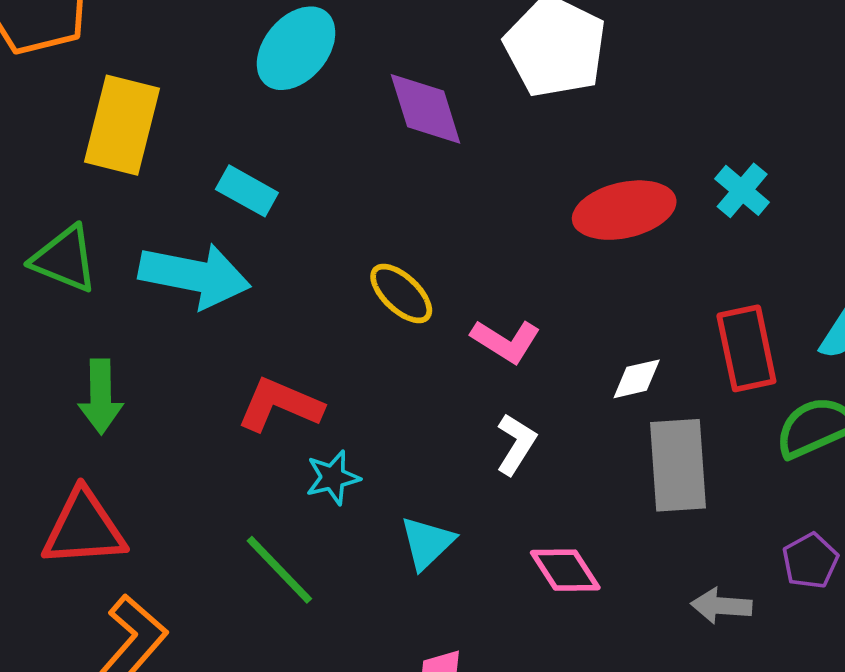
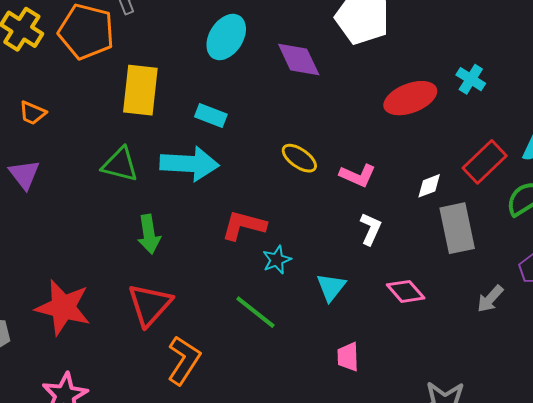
red rectangle: (746, 348) -> (485, 162), turned 66
red triangle: (84, 528) -> (150, 305), turned -36
gray arrow: (721, 606) -> (490, 299), turned -44

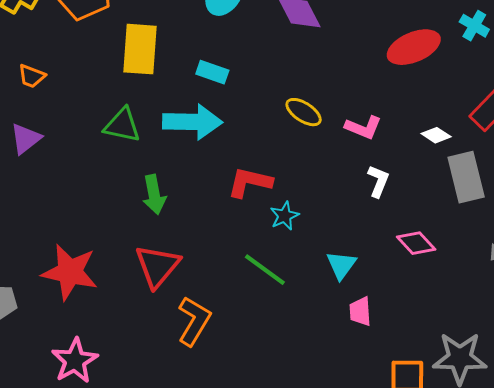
purple triangle: (24, 174) -> (26, 139), turned 32
white diamond: (429, 186) -> (436, 135), turned 56
cyan triangle: (331, 287) -> (341, 265), moved

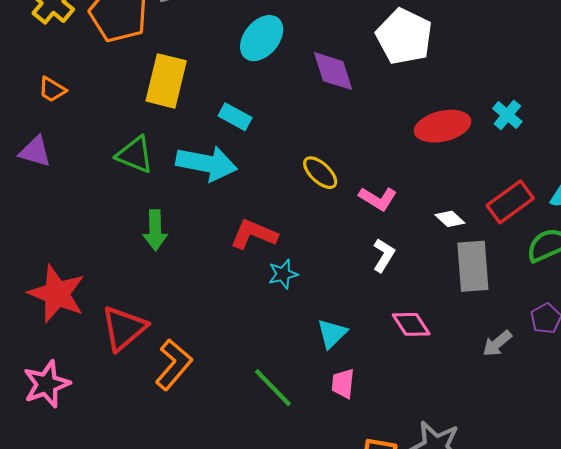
purple triangle: (26, 139) -> (35, 152), turned 44
red triangle: (157, 266) -> (124, 328), moved
green line: (265, 270) -> (273, 388), moved

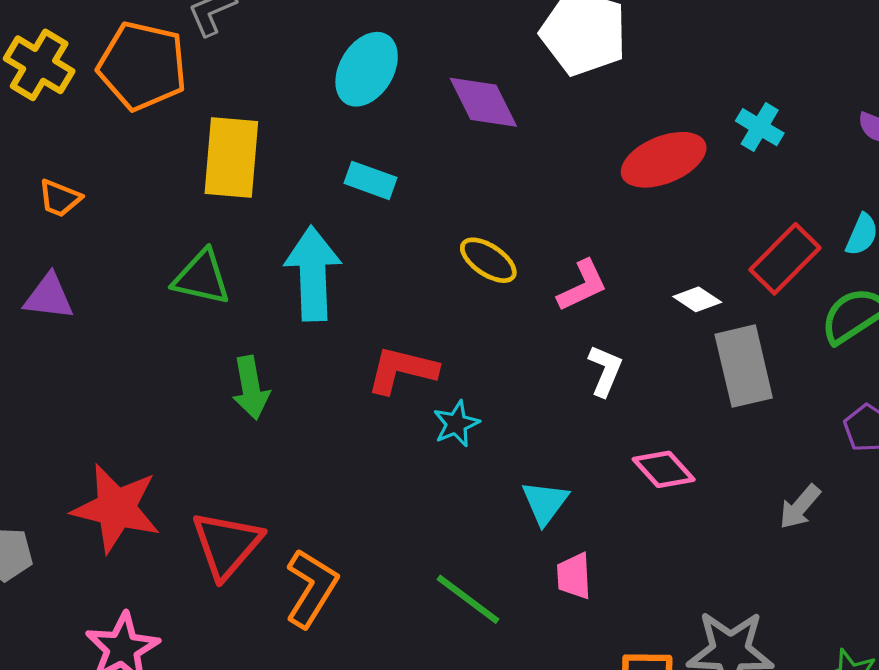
cyan rectangle: (235, 117) -> (371, 180), moved
cyan arrow: (206, 163) -> (313, 274), turned -94
pink L-shape: (378, 198) -> (582, 286), turned -48
gray arrow: (497, 344) -> (800, 507), moved

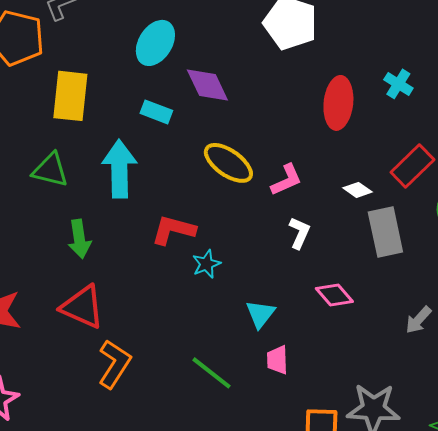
purple diamond: (483, 102) -> (207, 85), moved
red ellipse: (664, 160) -> (338, 103), turned -63
yellow ellipse: (488, 260) -> (228, 163), size x1.4
red triangle: (227, 545) -> (82, 307), moved, turned -48

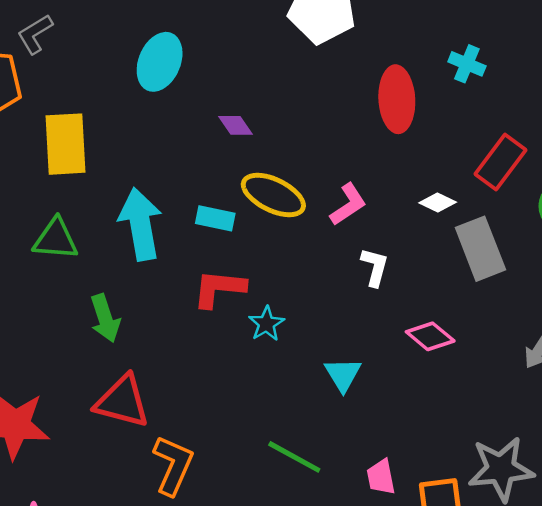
purple diamond: (207, 85) -> (236, 125), moved, size x0.6
cyan rectangle: (156, 112) -> (215, 218), moved
pink trapezoid: (277, 360) -> (381, 477), moved

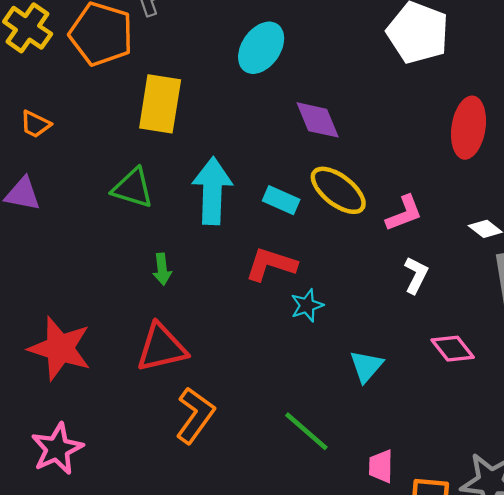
purple diamond: (236, 125) -> (318, 120), size x1.5
green arrow: (105, 318) -> (162, 269), size x0.7
red triangle: (122, 401) -> (162, 348), turned -40

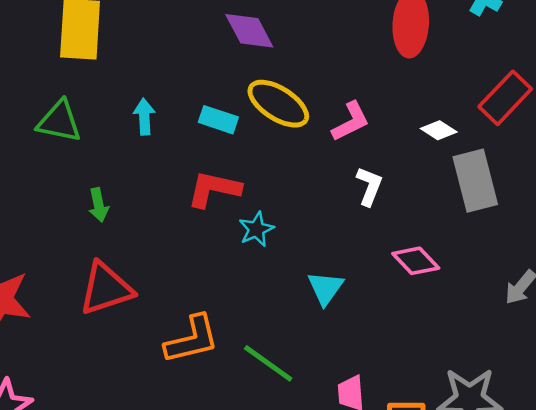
cyan arrow: (212, 191) -> (144, 117), size x0.5
orange L-shape: (195, 415) -> (192, 339), moved, turned 46

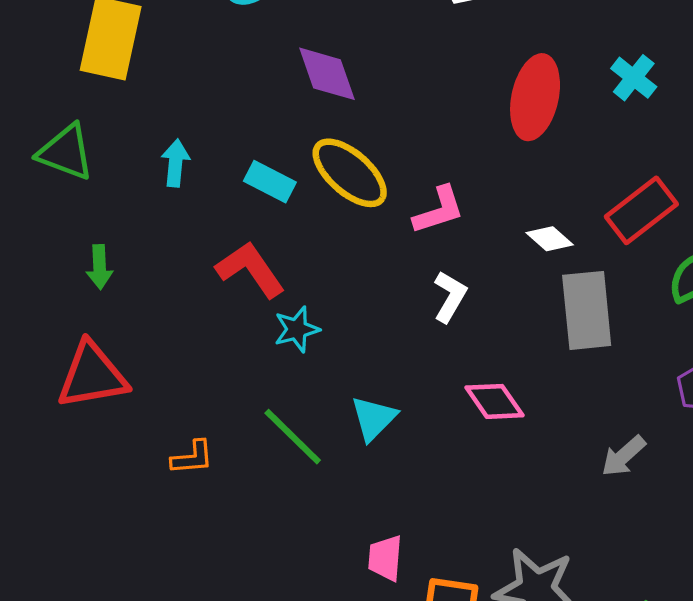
red L-shape: (214, 189) -> (250, 269), turned 34
orange L-shape: (192, 339) -> (192, 458), size x0.6
green line: (268, 363) -> (293, 437), moved

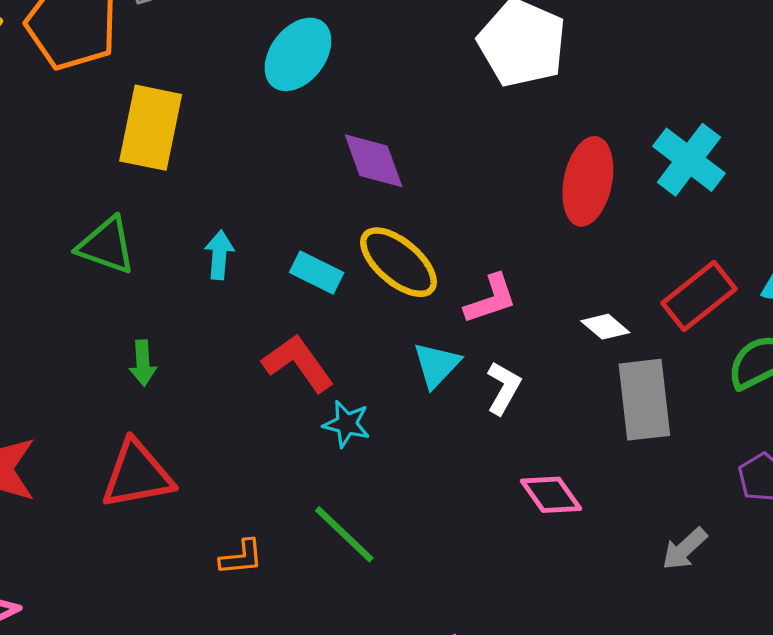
cyan cross: (634, 78) -> (689, 160), size x1.5
cyan star: (297, 329) -> (347, 424), turned 30
cyan triangle: (374, 418) -> (436, 365), moved

